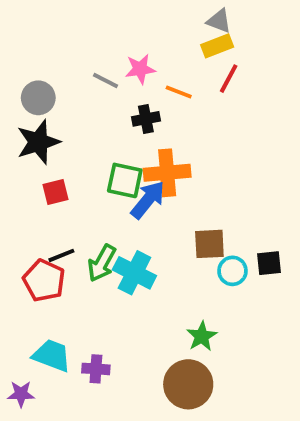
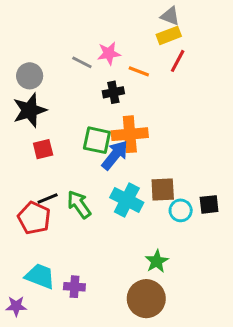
green arrow: (102, 263) -> (79, 204), turned 116
cyan cross: (134, 273) -> (127, 200), moved

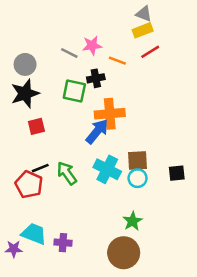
red line: (178, 61) -> (150, 52), turned 30
green square: (97, 140) -> (74, 91), moved
cyan circle: (181, 210) -> (138, 178), moved
purple star: (16, 306) -> (14, 249), moved

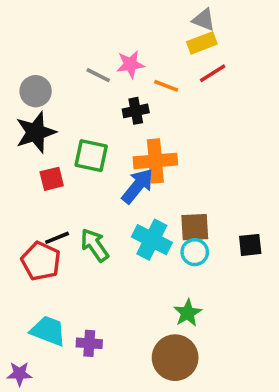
green square: (74, 91) -> (91, 156), moved
purple star: (14, 249) -> (19, 374), moved

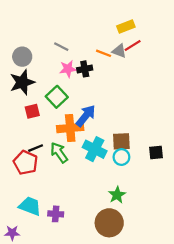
gray triangle: (204, 20) -> (119, 51), moved
pink star: (130, 64) -> (68, 69), moved
green square: (91, 156) -> (57, 97), turned 35
orange cross: (155, 161) -> (70, 128), moved

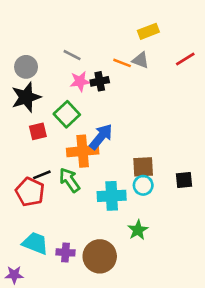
red line: (133, 45) -> (185, 59), moved
cyan cross: (95, 149) -> (112, 196), moved, turned -30
brown circle: (109, 223) -> (100, 256), moved

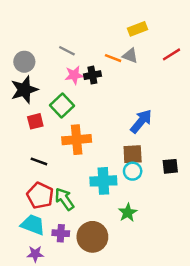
blue arrow: (101, 137) -> (141, 121), moved
black line: (42, 175) -> (39, 161), turned 42
green arrow: (69, 180) -> (64, 199), moved
red pentagon: (30, 192) -> (40, 196), moved
purple star: (14, 275) -> (35, 254), moved

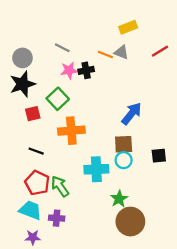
brown circle: (92, 237) -> (130, 222), moved

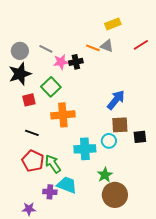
gray line: (62, 48) -> (46, 49), moved
brown square: (124, 144) -> (120, 125), moved
cyan trapezoid: (30, 210) -> (67, 185), moved

